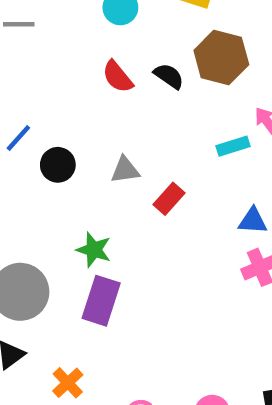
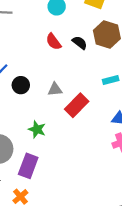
red rectangle: (169, 199) -> (77, 105), size x1.5
purple rectangle: (101, 301) -> (28, 166), moved

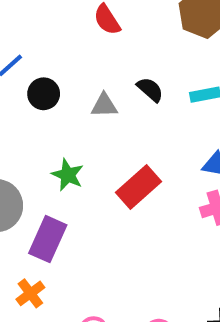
black semicircle: (80, 43) -> (150, 90), moved
red rectangle: (77, 105) -> (139, 187), moved

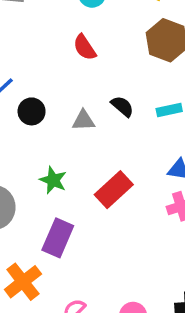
purple rectangle: (48, 239) -> (58, 238), moved
orange cross: (30, 293) -> (23, 282), size x1.5

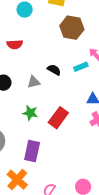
red semicircle: (85, 47) -> (15, 44), moved, turned -49
green star: (53, 180) -> (30, 113), moved

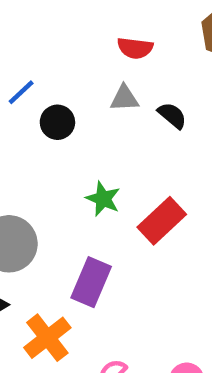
red semicircle: (15, 44) -> (135, 48), moved
gray triangle: (34, 82) -> (124, 98), moved

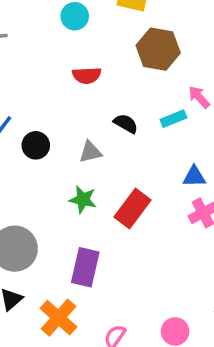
gray triangle: (124, 98) -> (90, 152), moved

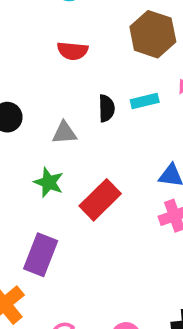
cyan rectangle: (173, 119) -> (145, 101), moved
black semicircle: (126, 124) -> (106, 108), turned 50

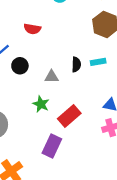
red semicircle: (73, 51) -> (32, 29), moved
purple rectangle: (41, 255) -> (52, 146), moved

